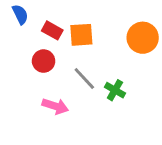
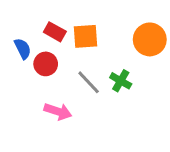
blue semicircle: (20, 14) -> (23, 49), moved
green cross: (115, 90) -> (121, 81), moved

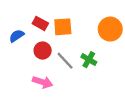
blue semicircle: (23, 49) -> (17, 36), turned -98
red circle: (46, 64) -> (43, 51), moved

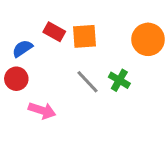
red circle: (43, 51) -> (16, 79), moved
pink arrow: (43, 82) -> (42, 111), moved

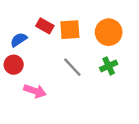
orange circle: (148, 39) -> (109, 32), moved
green cross: (119, 80) -> (109, 66), moved, turned 35

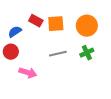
gray line: (72, 67) -> (58, 54), turned -60

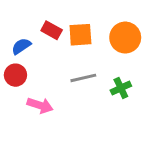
green cross: (87, 53) -> (121, 88), moved

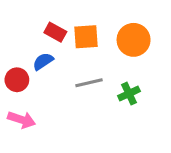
blue semicircle: (21, 46) -> (43, 61), moved
pink arrow: (40, 105) -> (21, 120), moved

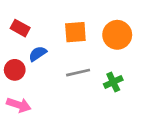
red rectangle: (55, 32) -> (20, 28), moved

